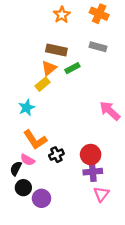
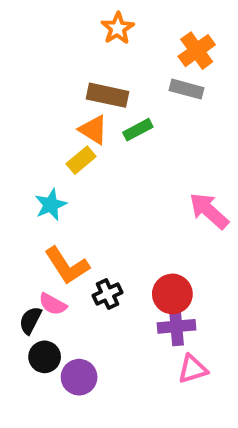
orange cross: (99, 14) -> (197, 51), moved, turned 30
orange triangle: (49, 68) -> (93, 130), turned -49
pink triangle: (101, 194) -> (193, 369), turned 35

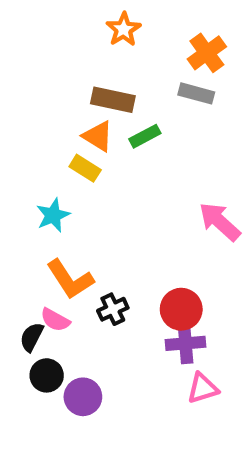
yellow rectangle: (81, 160) -> (85, 168), turned 72

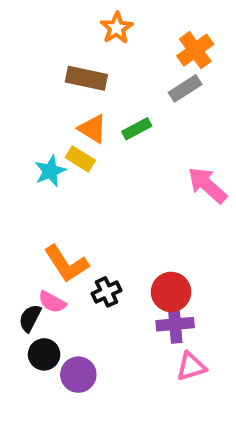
gray rectangle: (196, 93) -> (185, 88), turned -48
brown rectangle: (113, 100) -> (86, 78), moved
cyan star: (53, 215) -> (50, 171), moved
pink arrow: (220, 222) -> (207, 185), moved

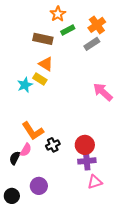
green rectangle: (137, 129) -> (68, 30), moved
pink semicircle: (52, 302) -> (26, 150), turned -88
black circle: (44, 354) -> (12, 196), moved

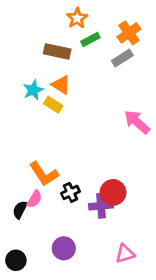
cyan star: (25, 85) -> (33, 90), moved
purple cross: (87, 161) -> (101, 206), moved
pink triangle: (95, 182) -> (125, 254), moved
purple circle: (39, 186) -> (64, 248), moved

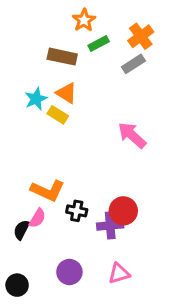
pink arrow: (137, 122) -> (132, 135), moved
orange L-shape: (44, 174) -> (48, 190), turned -32
black cross: (70, 192) -> (77, 211), turned 36
pink triangle: (125, 254) -> (119, 273), moved

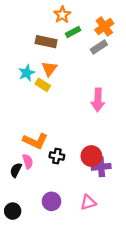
orange triangle: (67, 93) -> (49, 69), turned 35
pink arrow: (132, 135) -> (98, 100), turned -130
pink semicircle: (37, 218) -> (28, 161), turned -48
purple cross: (110, 225) -> (101, 167), moved

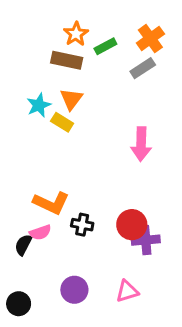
orange star: (62, 15) -> (76, 34), moved
pink semicircle: (28, 161) -> (40, 232), turned 88

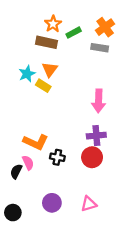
gray rectangle: (143, 68) -> (100, 48), turned 42
pink semicircle: (40, 232) -> (28, 163), turned -96
purple cross: (146, 240) -> (96, 136), moved

